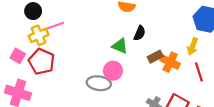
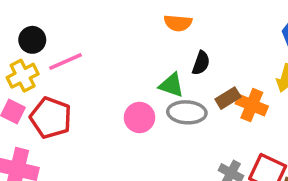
yellow cross: (39, 35) -> (23, 76), moved
pink circle: (113, 71) -> (140, 117), moved
gray ellipse: (99, 83) -> (187, 112), moved

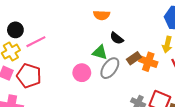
black semicircle: (201, 63) -> (117, 38), turned 112
gray ellipse: (187, 112) -> (110, 68), turned -55

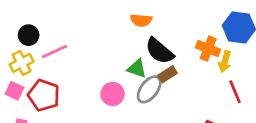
black semicircle: (117, 38) -> (159, 51), size x1.6
brown rectangle: (134, 58) -> (168, 74), moved
orange cross: (148, 62) -> (208, 48), moved

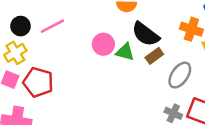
pink line: (55, 51) -> (52, 26), moved
gray ellipse: (149, 89) -> (180, 75), moved
pink circle: (113, 94) -> (103, 44), moved

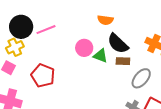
black circle: (21, 26) -> (21, 27), size x1.5
brown rectangle: (154, 56) -> (123, 61), turned 32
red pentagon: (38, 82) -> (43, 76), moved

